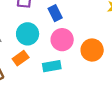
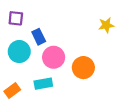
blue rectangle: (55, 13) -> (39, 37), moved
orange rectangle: (21, 58) -> (12, 90), moved

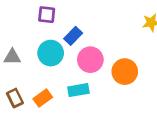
blue rectangle: (39, 37) -> (73, 36), turned 70

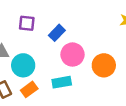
purple square: (47, 15) -> (27, 23), moved
cyan circle: (51, 53) -> (23, 65), moved

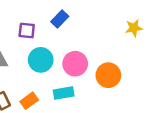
blue rectangle: (57, 33) -> (60, 19), moved
cyan circle: (23, 65) -> (41, 60), moved

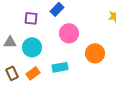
cyan circle: (41, 60) -> (32, 47), moved
pink circle: (75, 64) -> (69, 33), moved

